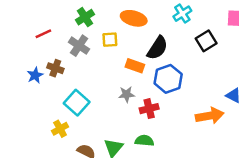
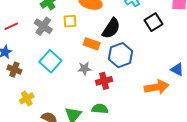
red line: (43, 34) -> (11, 26), moved
brown cross: (55, 68) -> (14, 70), moved
cyan square: (77, 103) -> (50, 61), moved

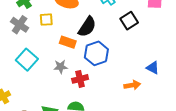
orange arrow: (157, 87) -> (132, 85), size x0.7

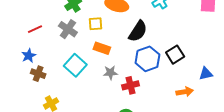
black square: (129, 21) -> (175, 55), moved
orange rectangle: (68, 42) -> (102, 48), moved
blue triangle: (153, 68) -> (206, 74), turned -40

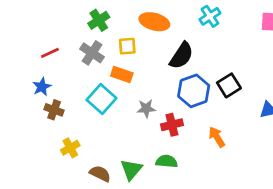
orange rectangle: (102, 48) -> (122, 75), moved
orange arrow: (185, 92) -> (217, 137), moved, turned -112

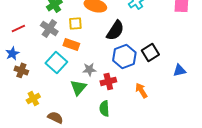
green semicircle: (167, 161) -> (104, 108), turned -98
green triangle: (131, 170) -> (78, 87), moved

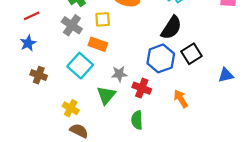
red line: (18, 28) -> (32, 16), moved
black semicircle: (115, 30) -> (171, 28), moved
blue star: (12, 53) -> (28, 43), moved
red cross: (108, 81) -> (142, 88), turned 35
yellow cross: (33, 98) -> (71, 108), moved, turned -32

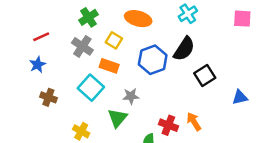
yellow square: (103, 19) -> (114, 40), turned 35
blue hexagon: (161, 58) -> (153, 60), moved
red cross: (142, 88) -> (168, 125), moved

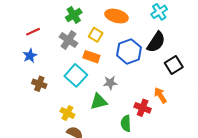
green triangle: (118, 118) -> (99, 102), turned 36
orange arrow: (194, 122) -> (160, 95), moved

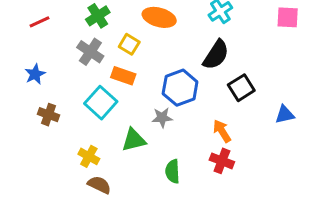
red line: (33, 32) -> (40, 22), moved
blue hexagon: (129, 51) -> (180, 88), moved
gray star: (110, 83) -> (162, 118), moved
red cross: (143, 108) -> (222, 161), moved

